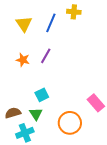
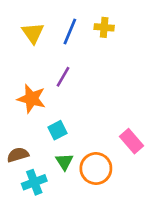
yellow cross: (74, 12) -> (104, 27), moved
orange star: (23, 60) -> (32, 99), moved, size x1.5
green triangle: (36, 114) -> (64, 162), moved

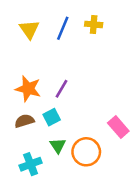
purple line: (63, 77) -> (61, 89), moved
brown semicircle: (18, 155) -> (24, 121), moved

